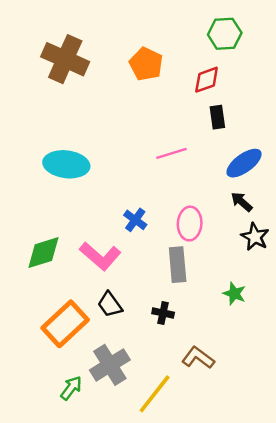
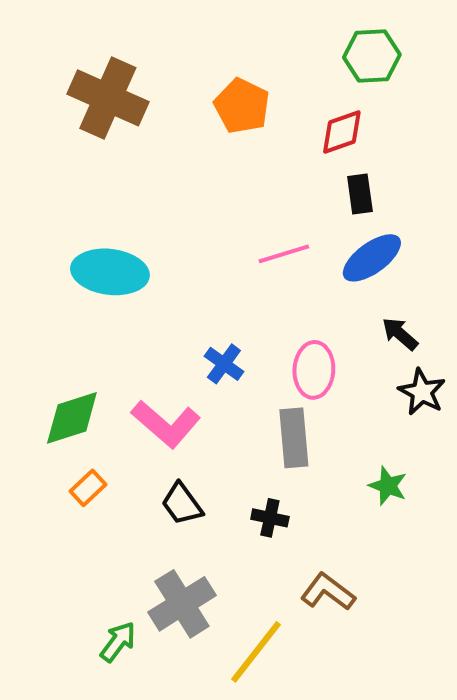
blue ellipse: (244, 163) -> (372, 258), moved
orange rectangle: (65, 324) -> (88, 488), moved, size x0.5

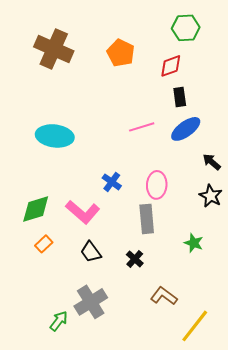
black arrow: (400, 334) -> (212, 162), moved
black cross: (270, 518) -> (135, 259), turned 30
yellow line: (256, 652) -> (195, 326), moved

